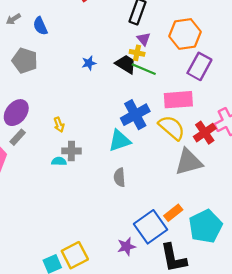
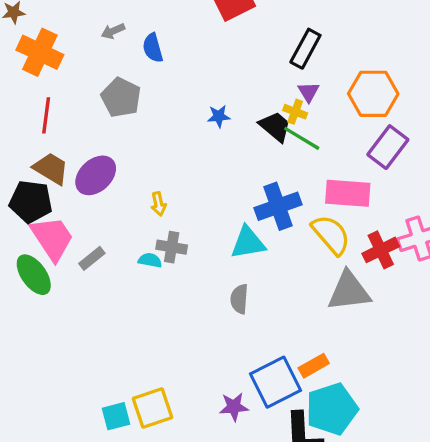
gray rectangle: (18, 137) -> (92, 258), moved
cyan pentagon: (206, 226) -> (332, 409), moved

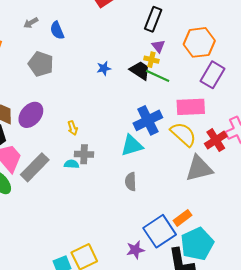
gray rectangle: (92, 258) -> (35, 167), size x1.8

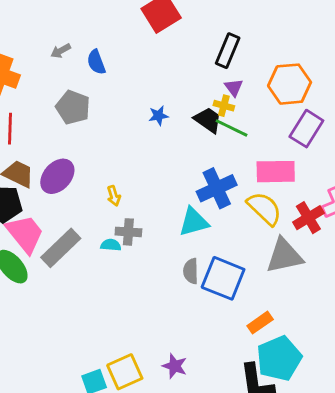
blue square: (160, 231) -> (223, 278), moved, turned -36
purple star: (135, 250) -> (175, 366), moved, turned 30

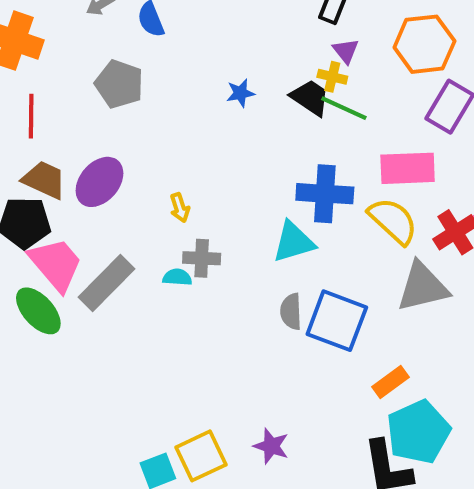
blue cross: (217, 188) -> (325, 194), turned 30

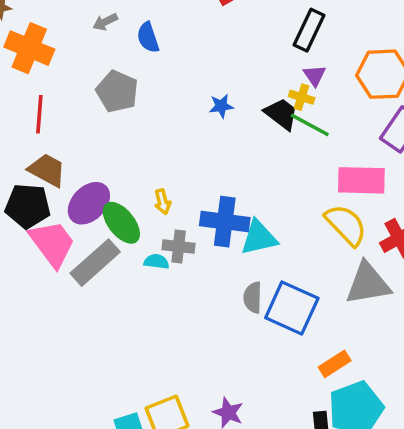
purple ellipse: (99, 182) -> (89, 203), moved
blue cross: (325, 194) -> (225, 222), moved
green ellipse: (38, 311) -> (121, 223), moved

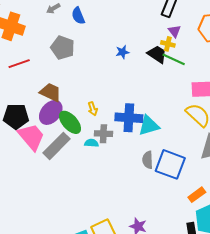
red line: (39, 114) -> (19, 64), turned 70
brown trapezoid: (47, 170) -> (51, 92), moved

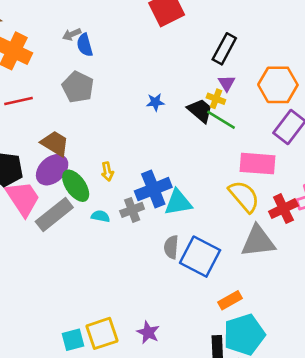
blue semicircle: (78, 16) -> (85, 45), moved
blue cross: (129, 118) -> (153, 189), turned -32
gray cross: (103, 134) -> (132, 210), moved, turned -30

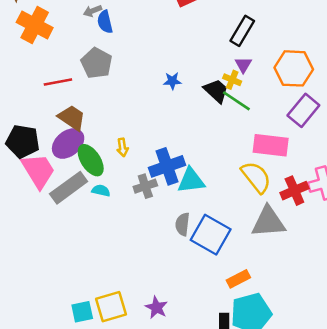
red line: (18, 101) -> (58, 82), moved
cyan semicircle: (100, 216) -> (101, 191), moved

